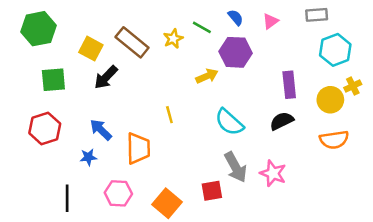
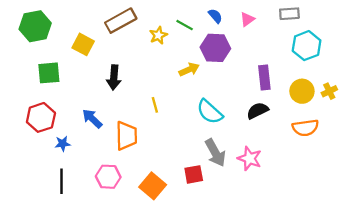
brown rectangle: (132, 42) -> (121, 21), moved, turned -68
black arrow: (106, 77) -> (114, 78), moved, turned -40
yellow cross: (353, 86) -> (329, 91), moved
blue star: (88, 157) -> (63, 144), moved

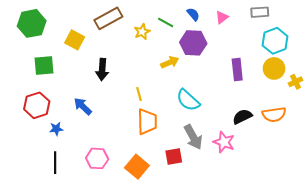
yellow circle: (302, 91) -> (274, 68), moved
black semicircle: (258, 111) -> (242, 117), moved
orange trapezoid: (126, 136) -> (147, 122), moved

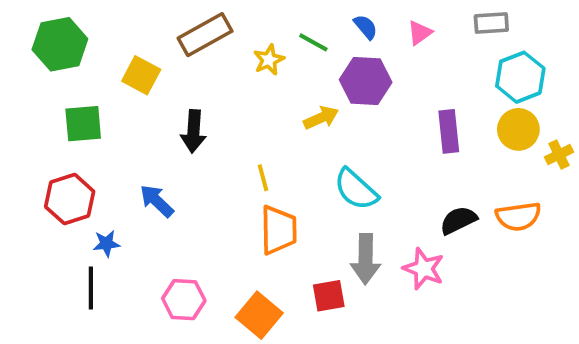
gray arrow: (193, 137) -> (366, 259), turned 30
black line: (55, 163) -> (91, 288), moved

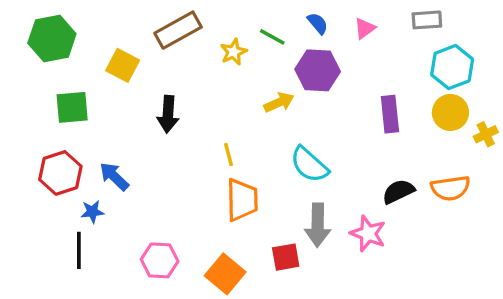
blue arrow: (157, 201) -> (114, 176), moved

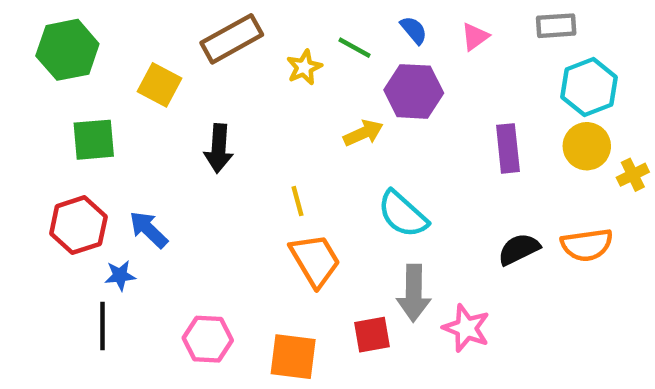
orange trapezoid: (242, 200) -> (315, 260), turned -30
pink star: (368, 234) -> (466, 328), moved
orange square: (225, 274) -> (293, 357), turned -33

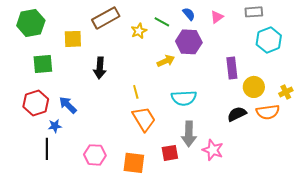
yellow square: (159, 85) -> (73, 39), turned -30
yellow circle: (587, 146) -> (254, 87), moved
yellow cross: (633, 175) -> (286, 92), moved
cyan semicircle: (403, 214) -> (184, 98), turned -45

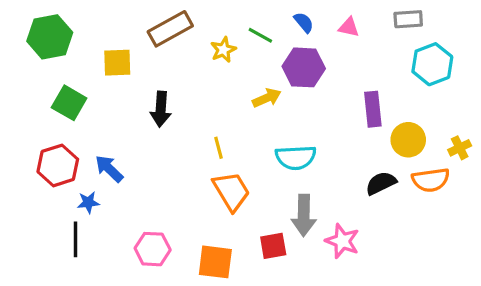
pink triangle: (217, 17) -> (349, 27), turned 48
green square: (43, 64) -> (69, 103), turned 35

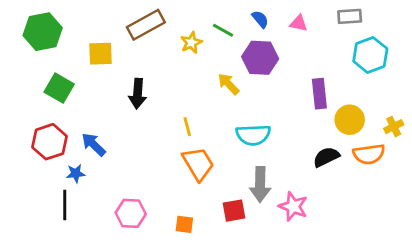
yellow arrow: (267, 98) -> (228, 84), turned -110
orange square: (215, 262) -> (184, 224), size x0.6

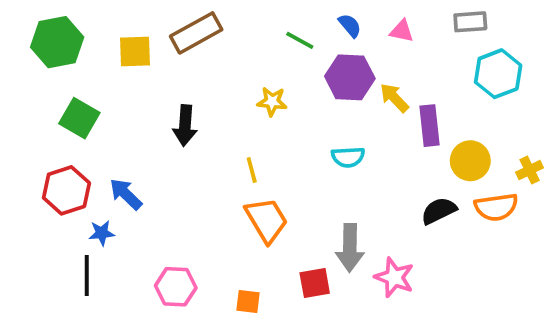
yellow star: (191, 43) -> (272, 101), moved, turned 30
yellow square: (100, 54) -> (135, 51), moved
yellow arrow: (228, 84) -> (394, 98), moved
cyan semicircle: (253, 135) -> (348, 157), moved, size x0.7

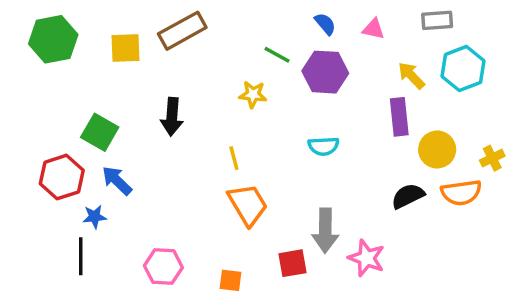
green line: (300, 40) -> (277, 55), moved
yellow arrow: (394, 98) -> (411, 75), moved
green square: (79, 118) -> (100, 132), moved

